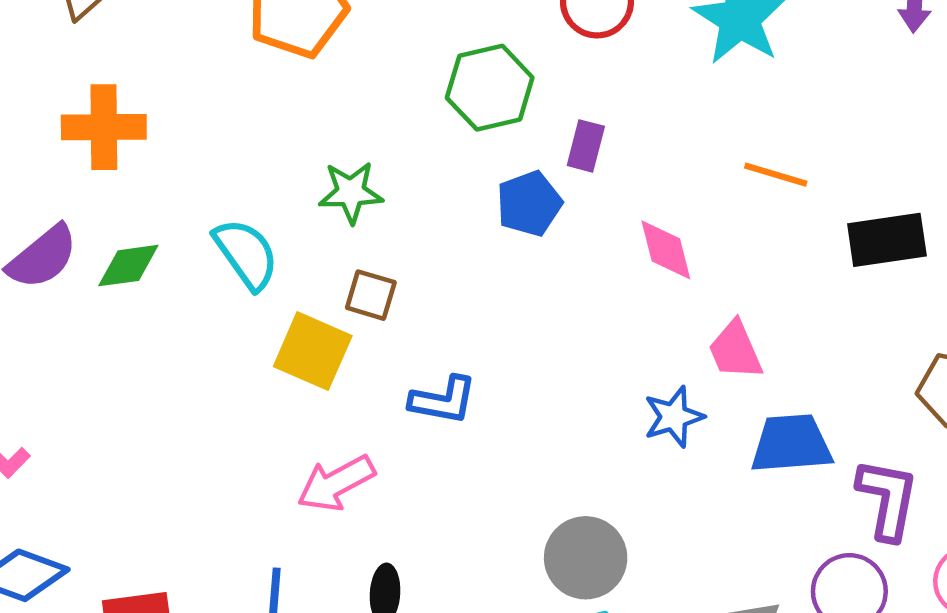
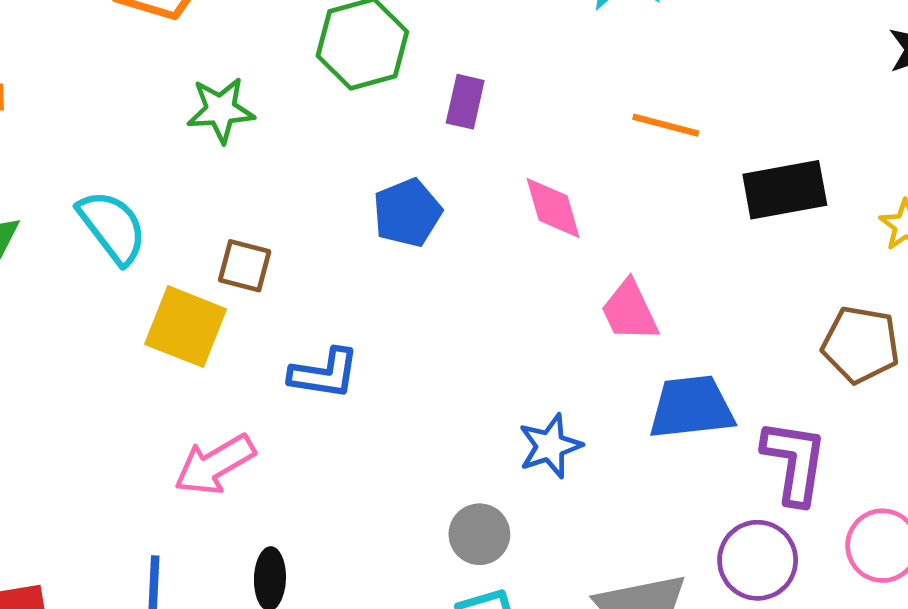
green star: (351, 192) -> (221, 110), moved
blue pentagon: (529, 204) -> (407, 213), moved
blue star: (674, 417) -> (550, 446), moved
gray circle: (586, 558) -> (479, 534), size x0.7

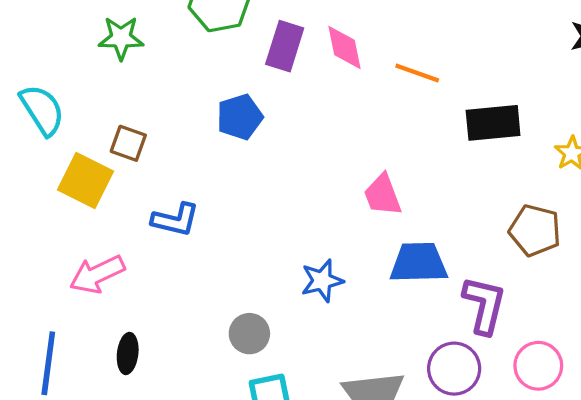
purple rectangle: (465, 102) -> (285, 46), size x1.4
pink diamond: (553, 208) -> (345, 48), moved
gray circle: (479, 534) -> (249, 334), moved

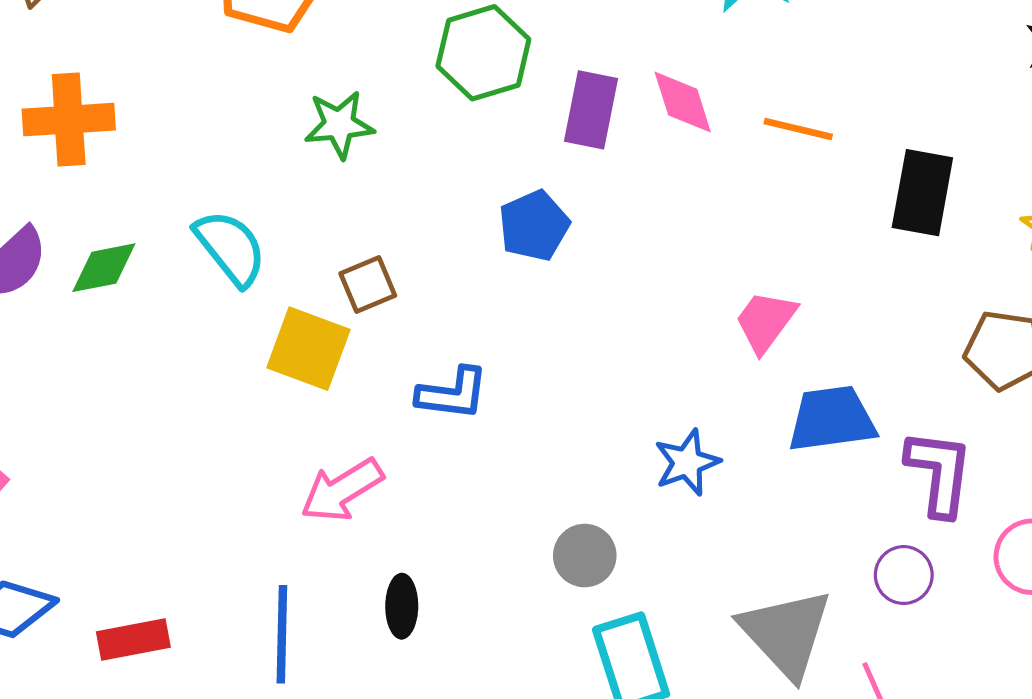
black rectangle: (493, 123) -> (922, 193), turned -68
brown square: (128, 143) -> (368, 284), turned -36
pink trapezoid: (383, 195) -> (765, 321), turned 63
purple circle: (454, 369) -> (904, 575), size x0.7

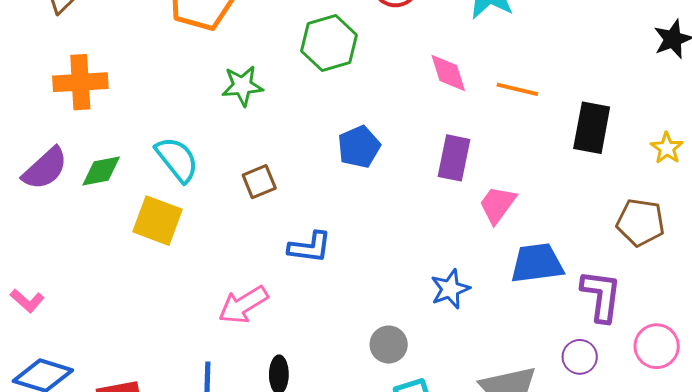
purple rectangle: (591, 110) -> (454, 158), moved
yellow square: (308, 349) -> (158, 221), moved

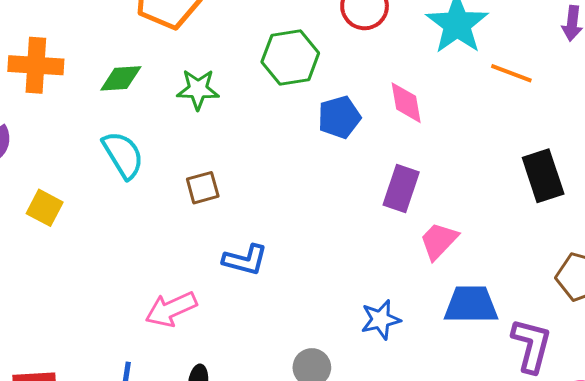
orange line: (517, 89) -> (511, 73), moved
black rectangle: (592, 128) -> (543, 176), turned -36
blue pentagon: (359, 147) -> (339, 117), moved
green diamond: (101, 171) -> (121, 78), moved
yellow square: (158, 221) -> (45, 208), moved, size x0.7

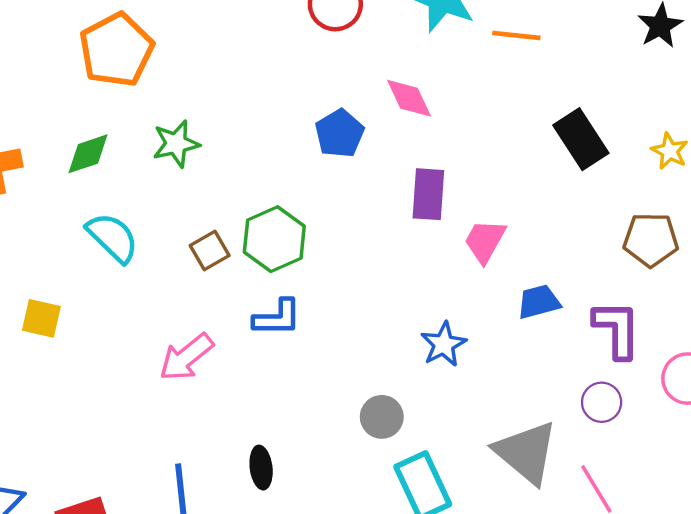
green hexagon: (290, 57) -> (274, 239), moved
blue trapezoid: (471, 305) -> (539, 302), size x0.7
pink arrow: (171, 309) -> (186, 357), moved

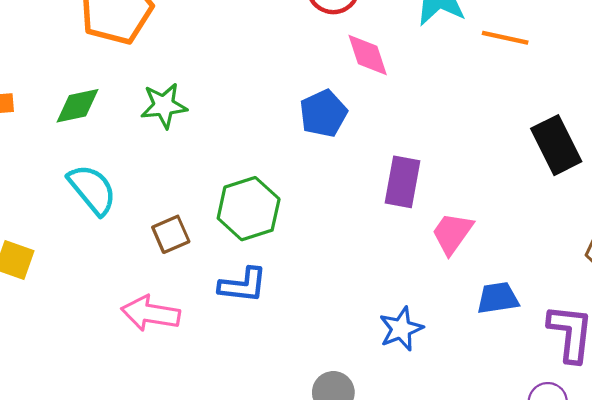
pink diamond: (409, 98) -> (368, 55), moved
brown square: (210, 251) -> (171, 234), moved
pink arrow: (186, 357) -> (151, 313), turned 42

